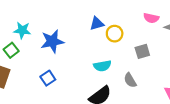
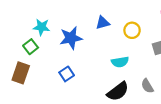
blue triangle: (97, 24) -> (103, 23), moved
gray semicircle: (130, 80) -> (147, 86), moved

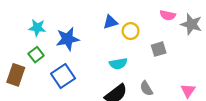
blue triangle: (103, 23) -> (110, 22), moved
green square: (31, 47) -> (36, 55), moved
blue square: (67, 74) -> (63, 76), size x1.5

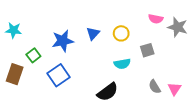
blue triangle: (110, 22) -> (93, 33), moved, turned -32
cyan star: (37, 28) -> (14, 30), moved
cyan semicircle: (118, 64) -> (122, 64), moved
gray semicircle: (146, 88) -> (155, 87), moved

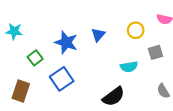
yellow circle: (121, 33) -> (136, 30), moved
blue star: (63, 41) -> (66, 42), turned 30
brown rectangle: (15, 74) -> (21, 91), moved

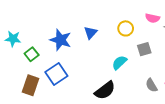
cyan star: (14, 31) -> (13, 39), moved
cyan semicircle: (129, 67) -> (119, 63), turned 147
brown rectangle: (21, 91) -> (31, 85), moved

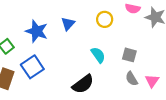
gray square: (144, 49) -> (129, 55), moved, turned 32
cyan semicircle: (119, 63) -> (98, 55), turned 98

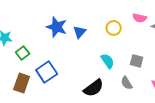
blue star: (37, 31) -> (57, 27), moved
gray semicircle: (132, 79) -> (127, 83), moved

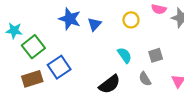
green square: (23, 53) -> (33, 47), size x1.5
gray square: (137, 61) -> (156, 55), turned -32
brown rectangle: (22, 83) -> (32, 79), turned 54

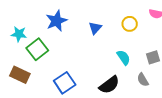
blue star: (70, 19) -> (56, 21), moved, turned 30
blue square: (59, 67) -> (65, 83), moved
brown rectangle: (32, 79) -> (20, 75), moved, turned 42

